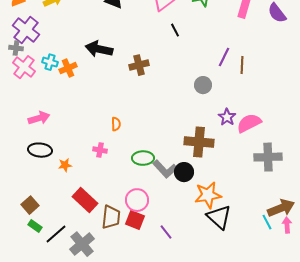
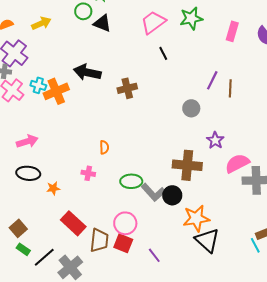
orange cross: (68, 68) -> (56, 91), size x1.4
pink semicircle: (249, 123) -> (237, 163), moved

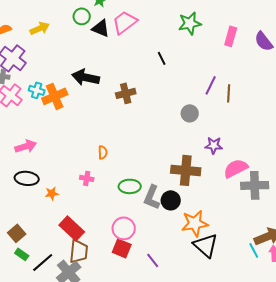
pink trapezoid: (153, 22) -> (125, 22), moved
purple star: (215, 140) -> (214, 145), turned -30
gray L-shape: (153, 192) -> (152, 197), turned 65
brown trapezoid: (99, 240) -> (79, 251), moved

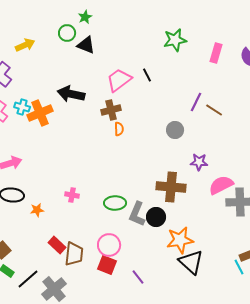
pink trapezoid: (125, 22) -> (119, 80), moved
brown line: (229, 93) -> (214, 110), turned -60
orange semicircle: (103, 152) -> (119, 129), moved
red rectangle: (72, 228) -> (57, 245), size x0.7
brown trapezoid: (79, 251) -> (74, 254), moved

